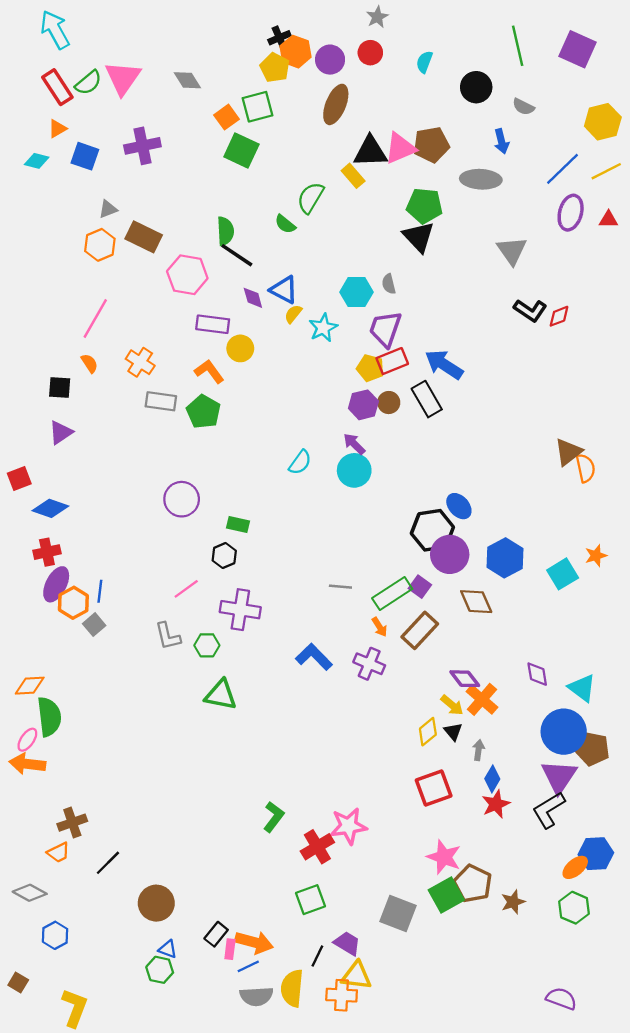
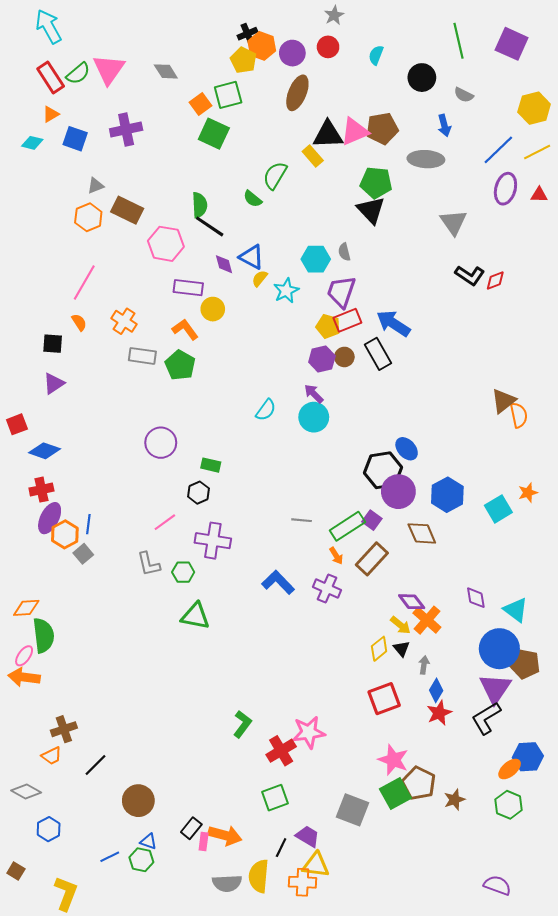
blue line: (248, 966) -> (110, 857), moved

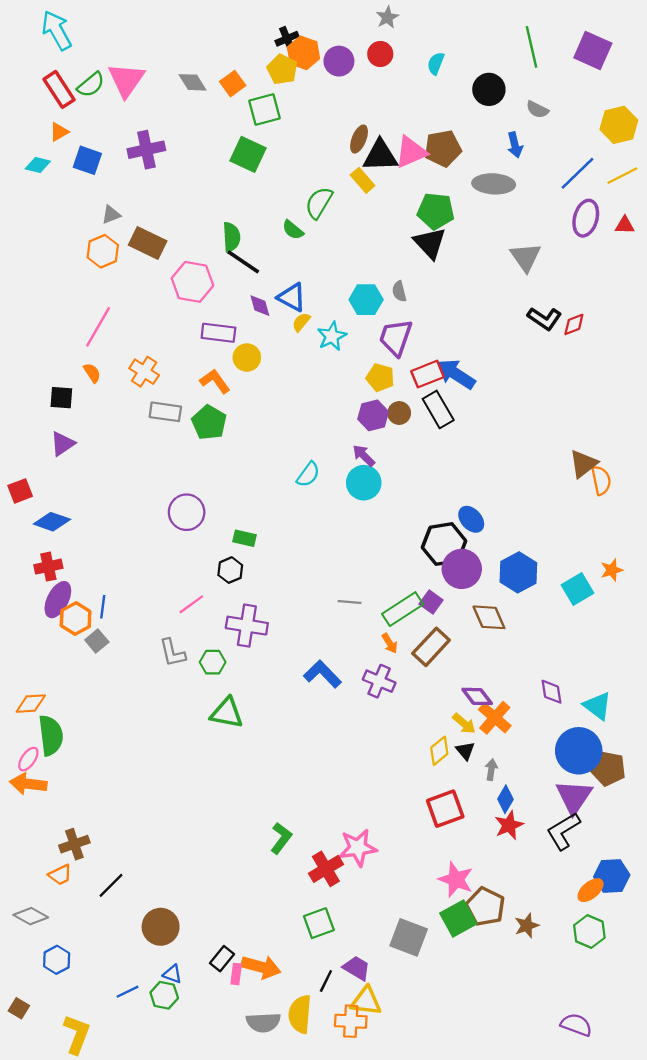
brown ellipse: (297, 93) -> (359, 139), moved, size x0.7
orange square: (201, 104) -> (233, 84), moved
red rectangle: (347, 320) -> (428, 374), moved

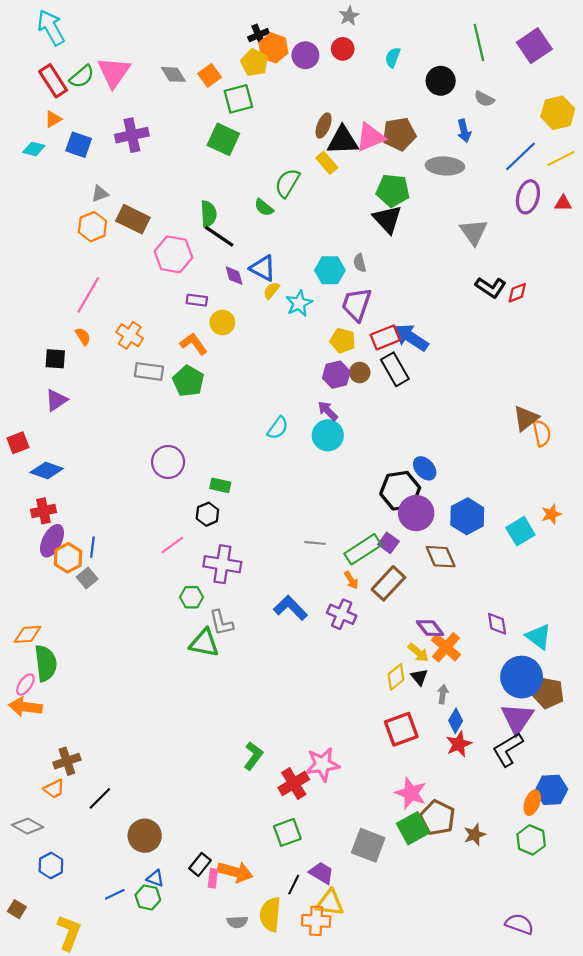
purple square: (593, 50) -> (534, 46), turned 32
purple rectangle: (218, 333) -> (197, 300), size x0.7
gray L-shape: (172, 653) -> (221, 623), moved
orange ellipse: (590, 890) -> (532, 803), turned -30
gray semicircle: (263, 1022) -> (237, 922), size x0.7

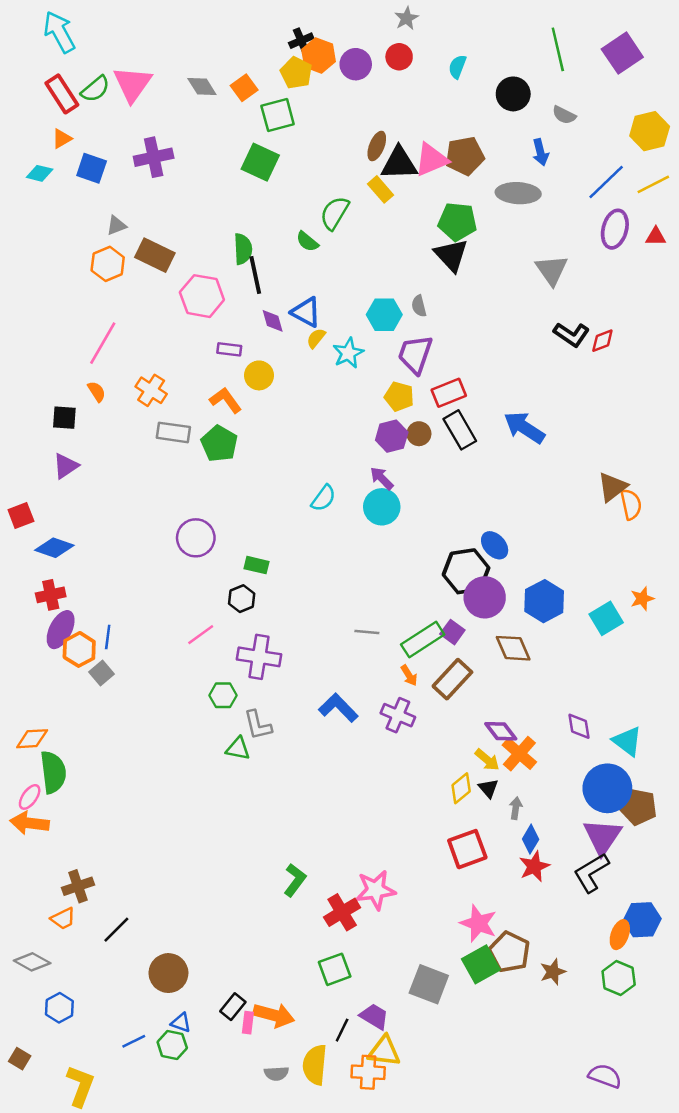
black line: (219, 236) -> (255, 275), turned 44
blue arrow: (411, 337) -> (524, 427), moved
green triangle: (204, 643) -> (238, 749), size x0.7

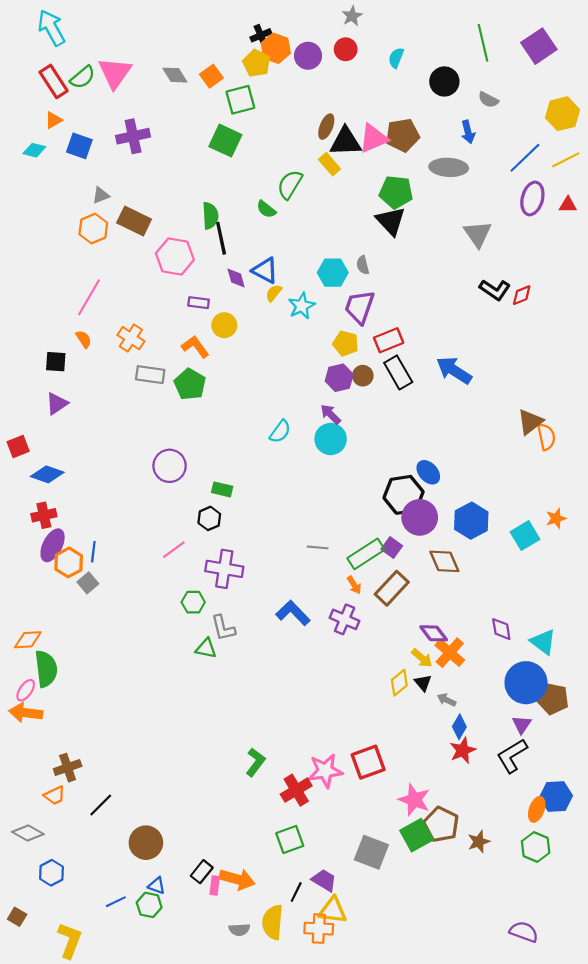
gray arrow: (516, 808) -> (447, 700), turned -72
purple triangle: (602, 837) -> (522, 725), size x0.6
red square: (467, 849) -> (368, 762), moved

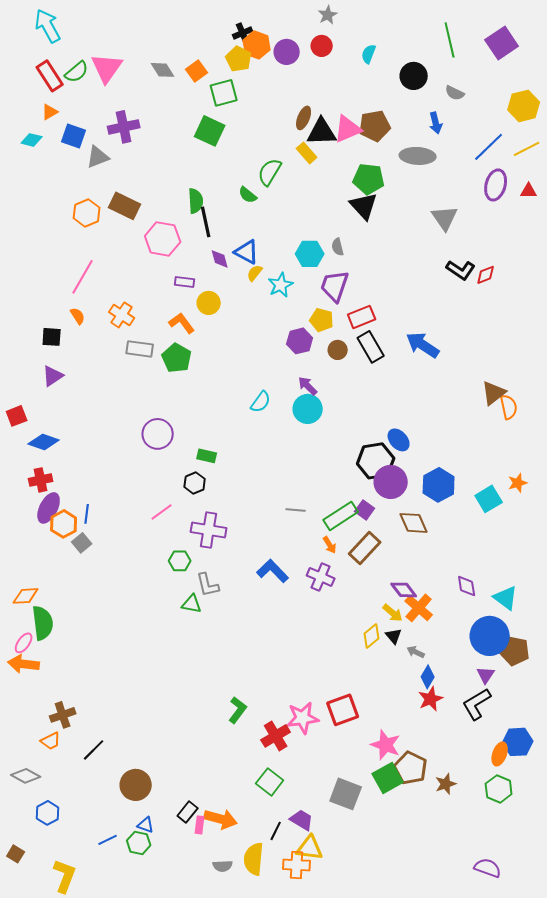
gray triangle: (101, 195) -> (98, 157), moved, size x1.4
purple hexagon: (339, 378) -> (300, 341), moved
green square: (290, 839) -> (270, 782), turned -32

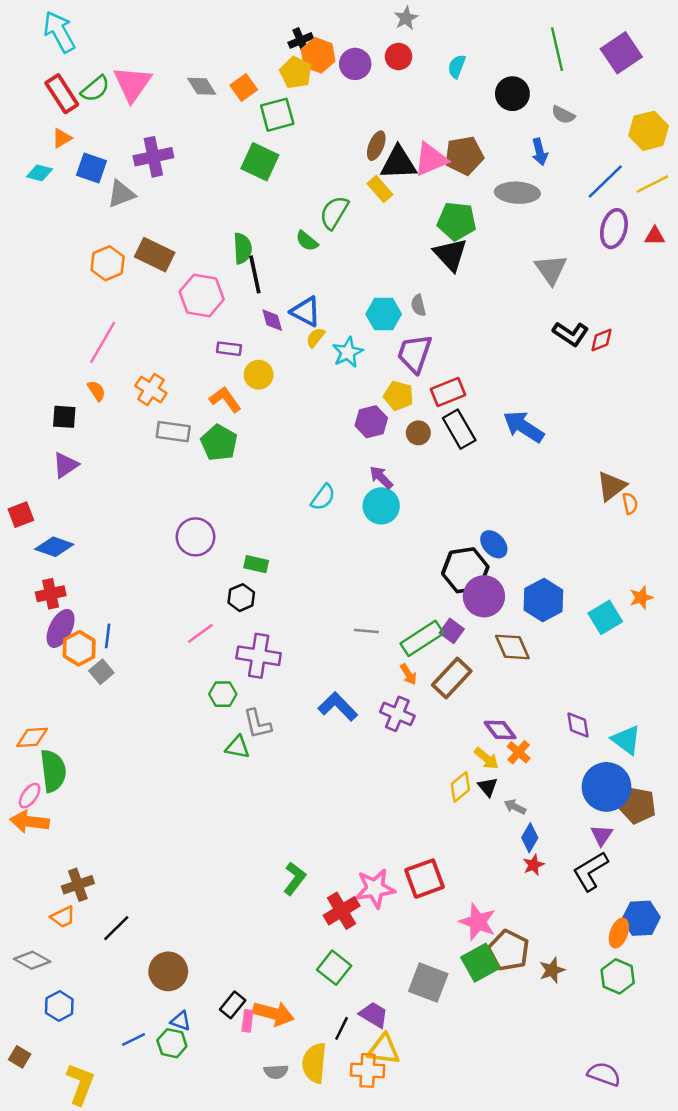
orange semicircle: (509, 407) -> (630, 503), size x0.7
orange cross: (419, 608) -> (519, 752), size x0.7
red star: (431, 699) -> (533, 865), size x0.7

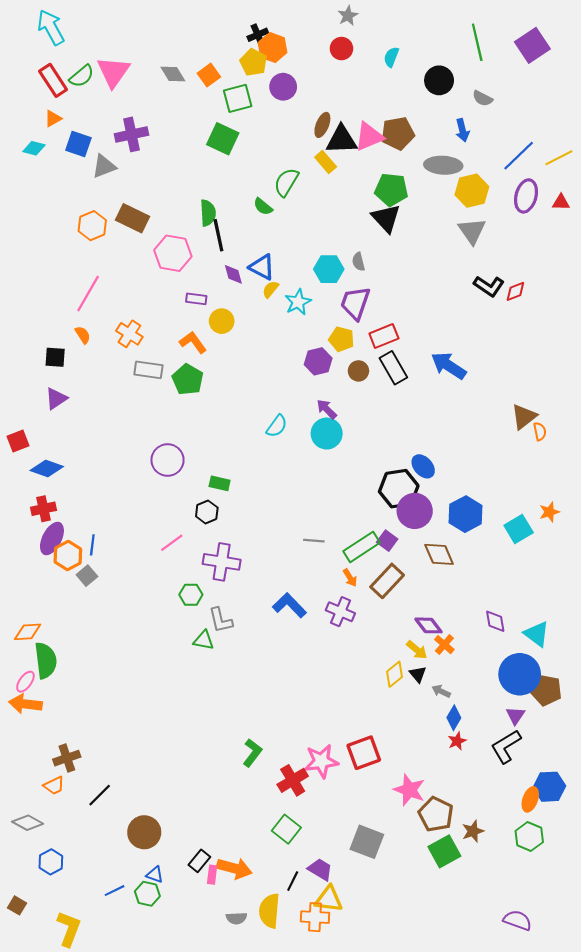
purple circle: (355, 64) -> (283, 87), moved
yellow hexagon: (649, 131) -> (472, 191), moved
green square: (480, 963) -> (444, 851), moved

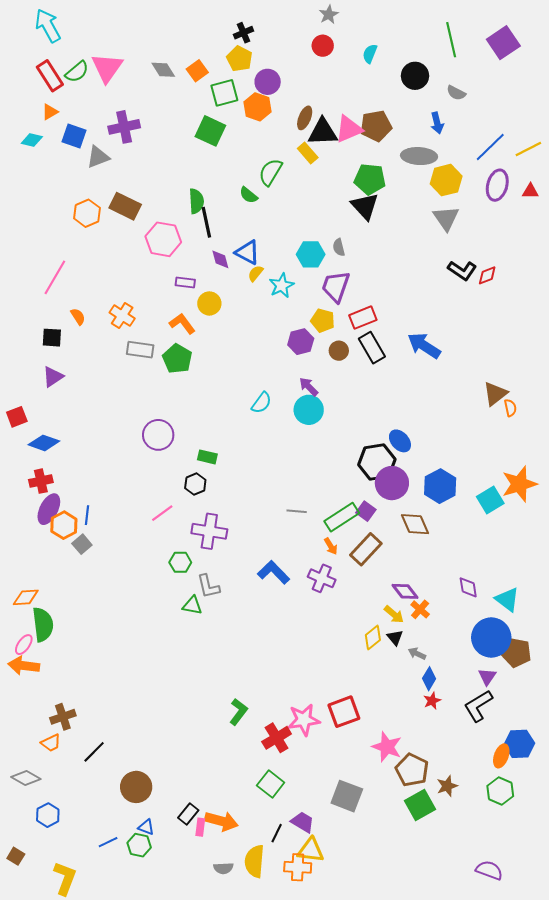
orange hexagon: (273, 47) -> (258, 107), moved
pink line: (88, 294) -> (55, 277), moved
orange star: (549, 512) -> (519, 484), size x1.8

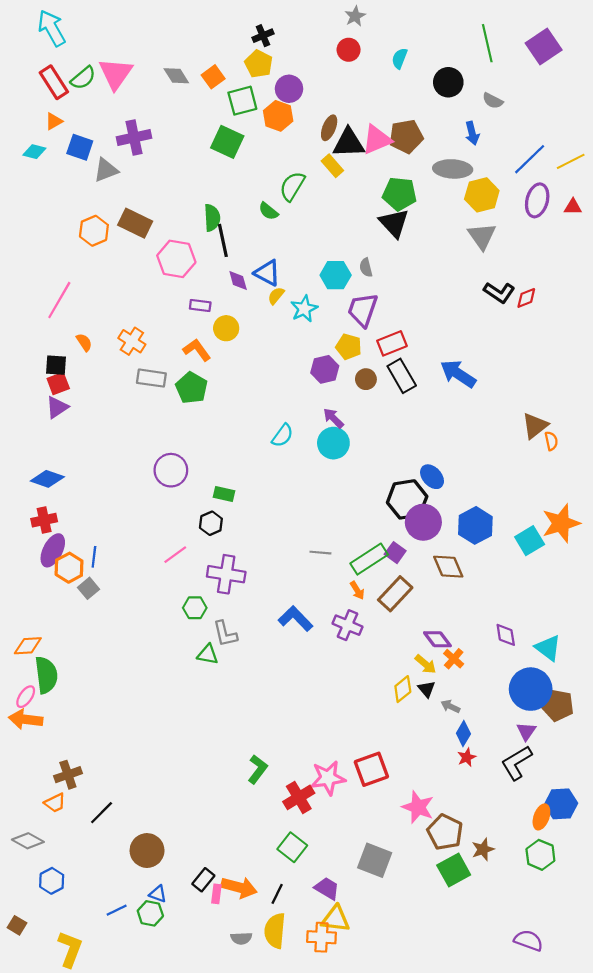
red square: (17, 417) -> (58, 383), moved
black line: (277, 833) -> (277, 894), moved

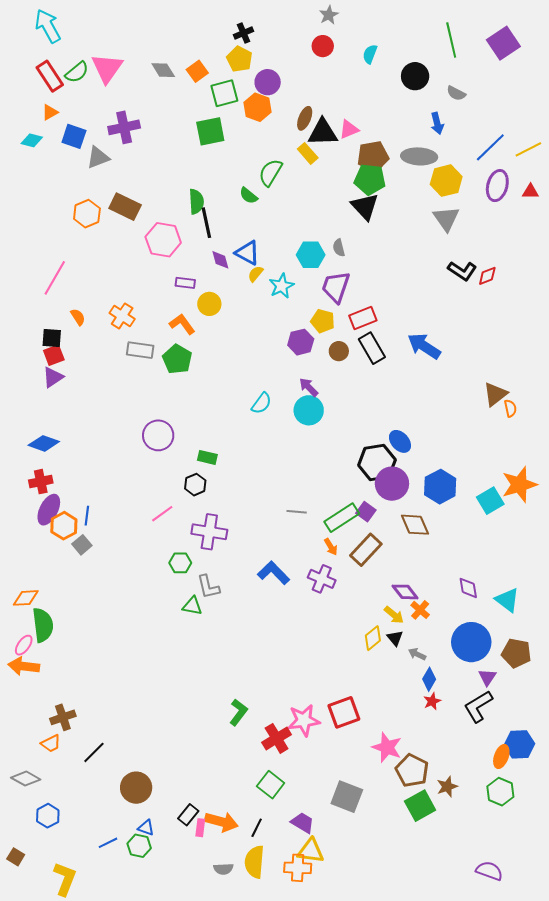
brown pentagon: (406, 136) -> (373, 156), moved
pink triangle: (377, 140) -> (349, 129), size x0.7
green square: (227, 142) -> (210, 131), turned -36
blue circle: (531, 689) -> (471, 642), moved

